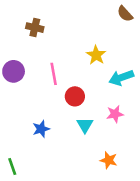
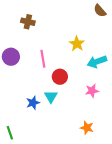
cyan triangle: (85, 125) -> (51, 97), moved

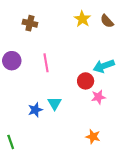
brown semicircle: (100, 11) -> (107, 21), moved
yellow star: (77, 44) -> (82, 19), moved
red circle: (60, 77) -> (86, 81), moved

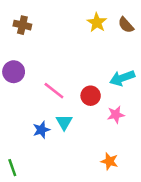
brown cross: (30, 23) -> (22, 25), moved
pink line: (46, 63) -> (54, 91), moved, turned -42
red circle: (86, 81) -> (91, 96), moved

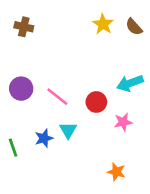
purple circle: (14, 72) -> (21, 89), moved
green line: (12, 168) -> (13, 148), moved

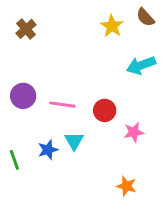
brown cross: (24, 27) -> (26, 29), turned 36
brown semicircle: (134, 27) -> (145, 17), moved
cyan arrow: (130, 83) -> (141, 65), moved
pink line: (57, 97) -> (62, 105), turned -30

